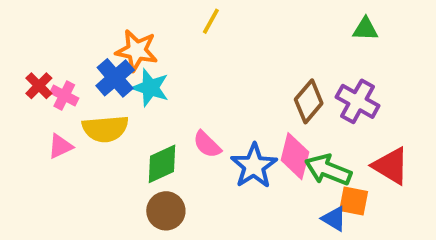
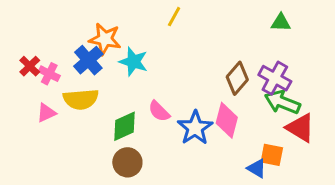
yellow line: (211, 21) -> (174, 17), moved
cyan star: (150, 88) -> (133, 62), moved
green arrow: (328, 170) -> (282, 102), moved

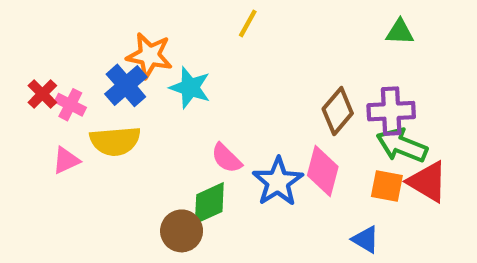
purple cross: (275, 78) -> (391, 111), turned -32
green diamond: (124, 126) -> (209, 203), moved
orange square: (272, 155) -> (387, 186), moved

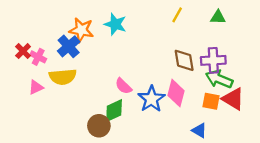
yellow line: (248, 23) -> (177, 15), moved
cyan star: (190, 88) -> (115, 24), moved
brown diamond: (338, 111) -> (184, 60), turned -50

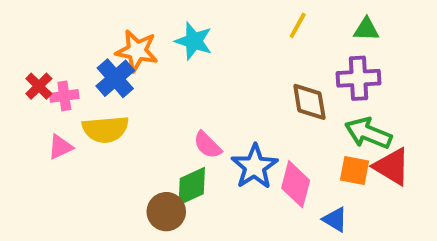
pink cross: (38, 57) -> (64, 96), turned -35
purple cross: (213, 60) -> (358, 78), moved
pink diamond: (176, 93) -> (296, 184), moved

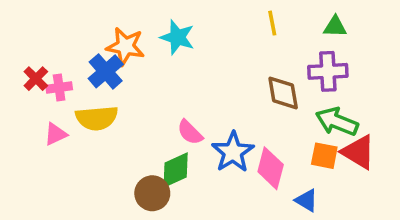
yellow line: (298, 25) -> (272, 23), turned -40

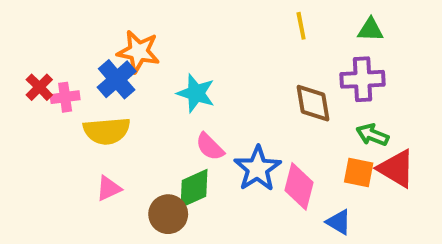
cyan star: (177, 37) -> (196, 93), moved
green arrow: (337, 122) -> (372, 135), size x0.7
pink triangle: (56, 134) -> (109, 188), moved

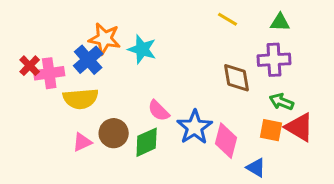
yellow line: (301, 26) -> (228, 19), turned -48
cyan star: (196, 93) -> (142, 49), moved
pink cross: (65, 97) -> (49, 73), size x1.4
brown circle: (168, 214) -> (114, 133), moved

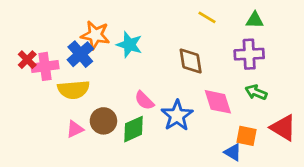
brown diamond: (236, 78) -> (191, 61), moved
red triangle: (299, 127) -> (283, 128), moved
orange square: (271, 130) -> (246, 136), moved
pink diamond: (226, 141) -> (218, 102), moved, turned -32

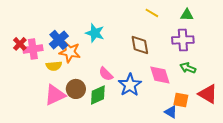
orange star: (95, 35) -> (70, 52), moved
yellow semicircle: (74, 90) -> (54, 66), size x0.7
pink triangle: (75, 129) -> (55, 95), size x1.6

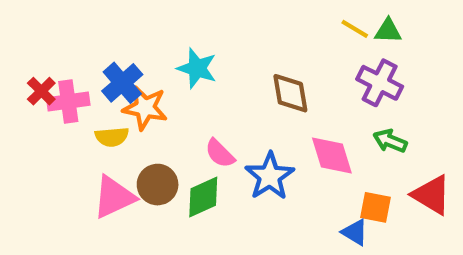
yellow line: (152, 13) -> (355, 29), moved
purple cross: (183, 40) -> (380, 83), turned 30

